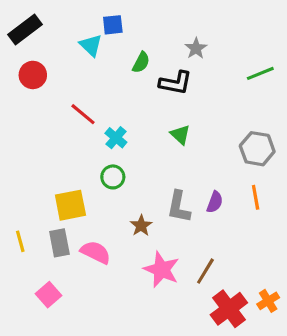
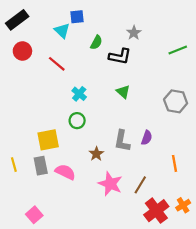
red line: (83, 114) -> (57, 64), moved
orange line: (256, 197) -> (175, 163), moved
pink square: (49, 295) -> (34, 215), moved

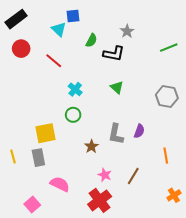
pink semicircle: (65, 172) -> (60, 184), moved
pink star: (110, 184) -> (105, 175), size x0.6
red cross: (156, 211) -> (100, 200), moved

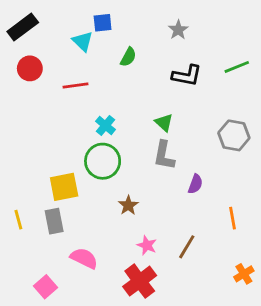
gray star: (127, 31) -> (178, 30), moved
black L-shape: (114, 54) -> (187, 76), moved
red line: (54, 61) -> (75, 86), turned -48
green circle: (73, 115) -> (103, 161), size x1.6
gray L-shape: (116, 134) -> (164, 155), moved

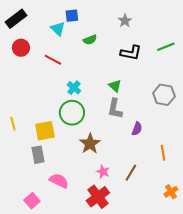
green semicircle: (128, 57) -> (90, 40), turned 40
red line: (75, 86) -> (53, 60), turned 36
brown star: (128, 205) -> (90, 144), size x1.5
yellow line: (18, 220) -> (13, 124), moved

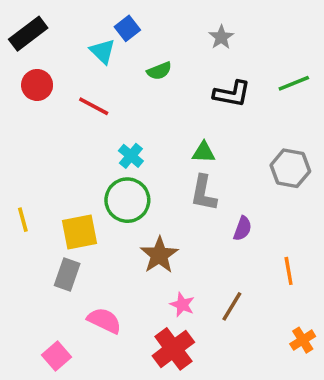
blue square: (72, 16) -> (127, 28), turned -32
green triangle: (115, 86) -> (204, 152), turned -40
gray rectangle: (38, 155) -> (67, 274), turned 30

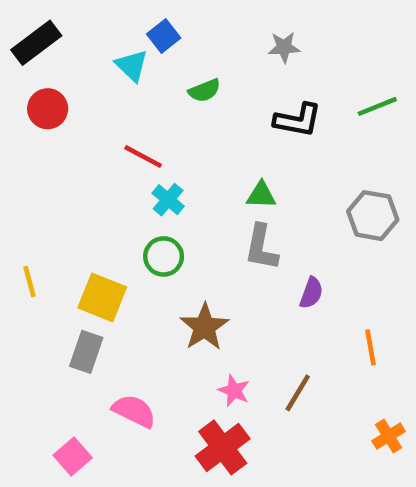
gray star: (221, 37) -> (284, 47), turned 30
red line: (94, 106) -> (143, 156), moved
green circle: (127, 200) -> (164, 256), size x0.7
yellow square: (80, 232) -> (102, 297), turned 33

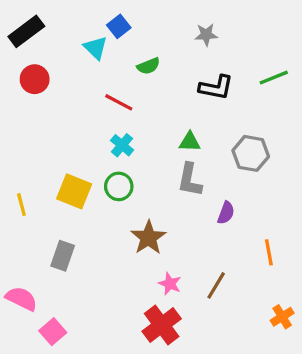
red line: (143, 156) -> (119, 102), moved
gray hexagon: (373, 216) -> (251, 153), moved
yellow square: (102, 297) -> (74, 191), moved
pink semicircle: (134, 411) -> (21, 299), moved

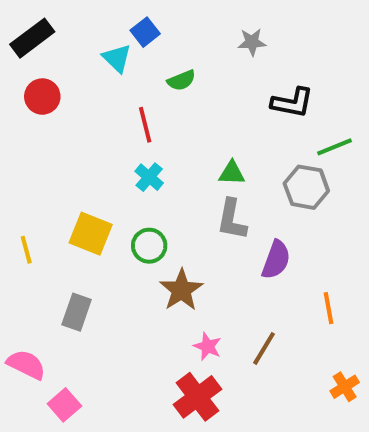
green line: (274, 78) -> (335, 147), moved
black L-shape: (216, 87) -> (292, 103), moved
red line: (119, 102) -> (145, 125), turned 48
green circle: (119, 186) -> (149, 246), moved
purple semicircle: (226, 213) -> (276, 260), size x1.4

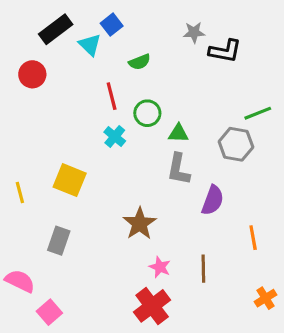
black rectangle: (32, 38) -> (56, 29), moved
black L-shape: (292, 103) -> (225, 51), moved
green circle: (149, 246) -> (147, 113), moved
brown line: (264, 348) -> (203, 269), turned -32

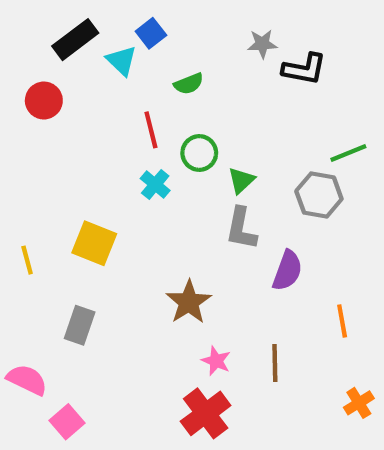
green triangle: (178, 133) -> (241, 180), turned -45

